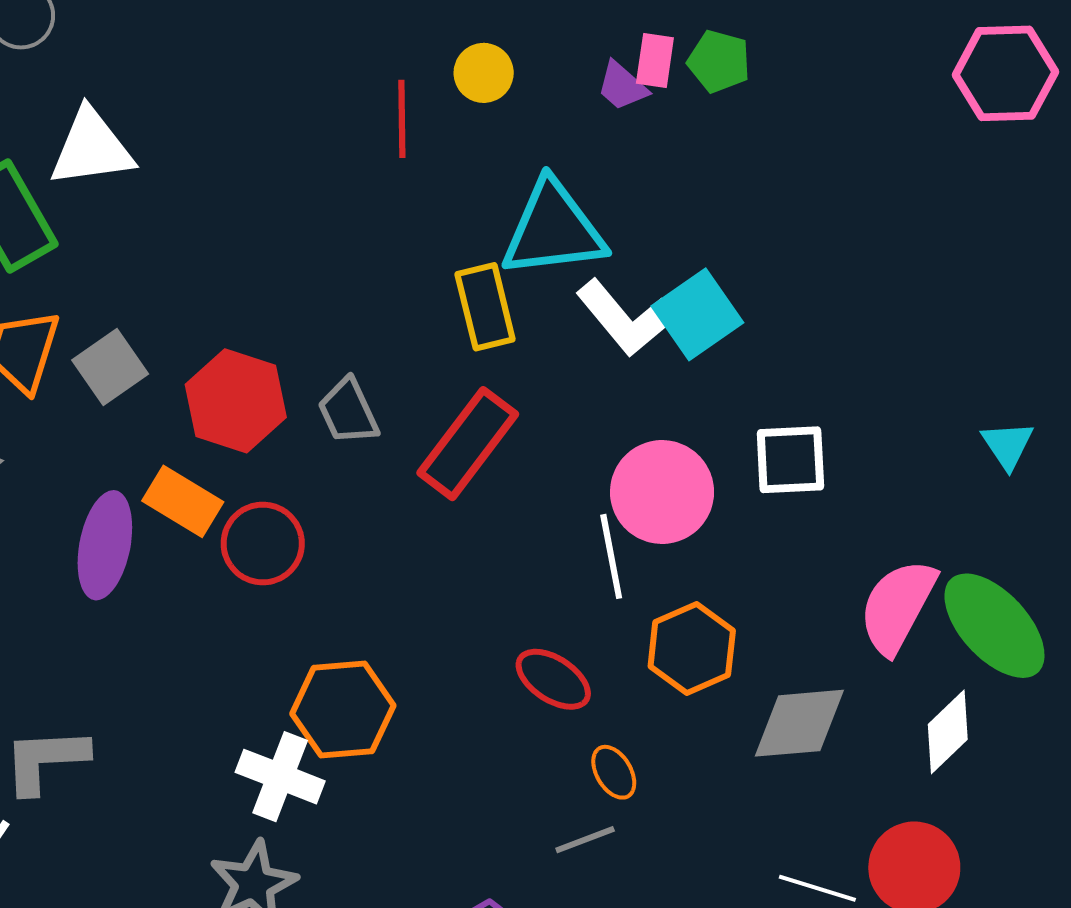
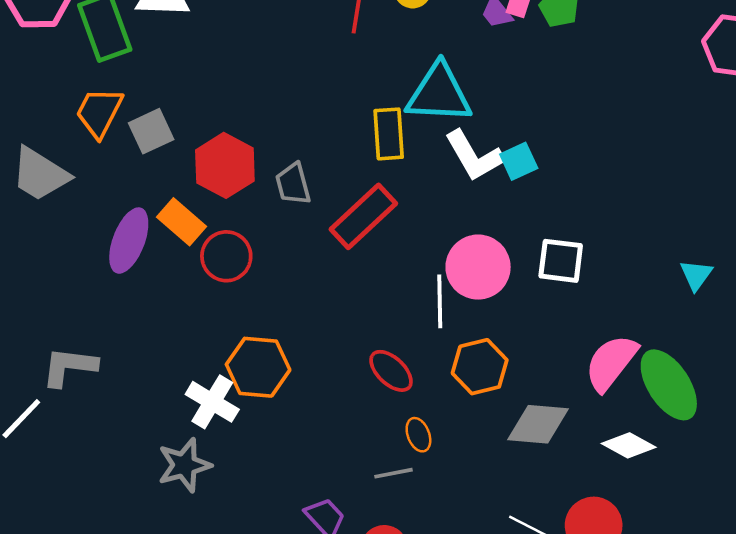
cyan square: (697, 314) -> (519, 161), size x0.7
white diamond: (948, 732) -> (629, 445), turned 63

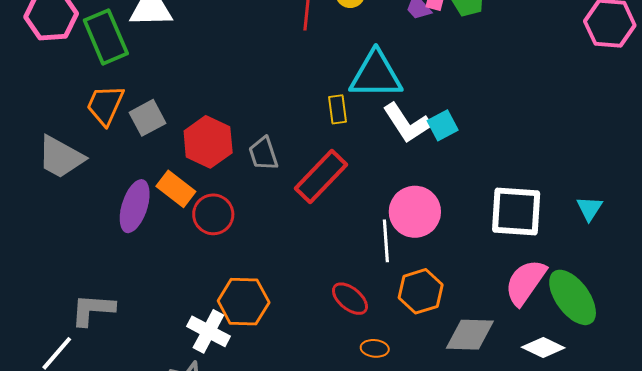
yellow rectangle: (389, 134) -> (337, 109), size x0.7
white square: (561, 261) -> (516, 211), moved, size x1.4
orange ellipse: (418, 435) -> (375, 348), turned -60

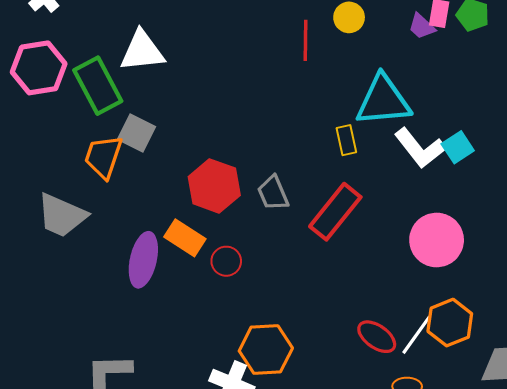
gray square: (148, 118) -> (136, 133), moved, turned -30
red circle: (213, 214) -> (226, 261), size x0.7
white line: (386, 241) -> (417, 335), moved, turned 45

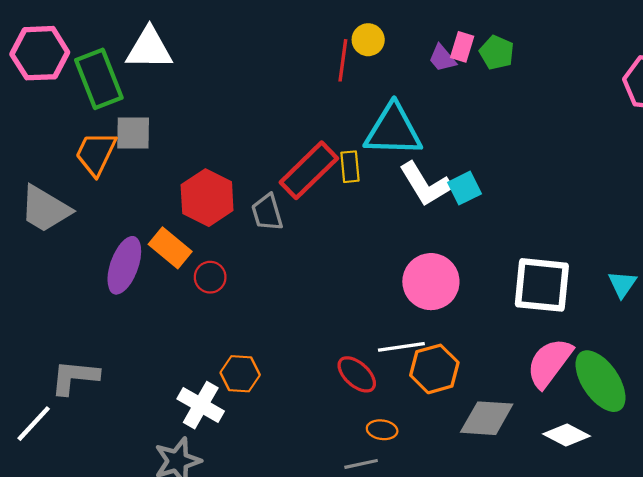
red line: (305, 40) -> (343, 60), moved
gray square: (136, 133) -> (133, 133), turned -33
red rectangle: (335, 212) -> (309, 170), moved
white line: (417, 335) -> (401, 347), moved, turned 39
orange hexagon: (266, 349) -> (240, 374), size x0.7

